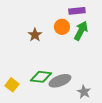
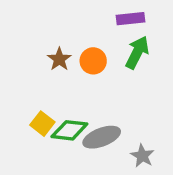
orange circle: (62, 27) -> (93, 61), moved
yellow square: (12, 85) -> (42, 124), moved

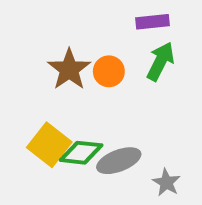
brown star: (59, 59) -> (69, 69), size x1.5
yellow square: (42, 124) -> (49, 145), size x1.5

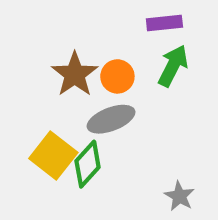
green diamond: (81, 153) -> (88, 164), turned -54
gray ellipse: (119, 161) -> (111, 119), moved

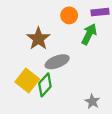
purple rectangle: (164, 23) -> (100, 12), moved
orange circle: (117, 76) -> (69, 15), moved

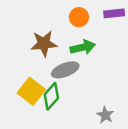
green arrow: (89, 34) -> (83, 47), moved, turned 50
brown star: (38, 39) -> (44, 44), turned 30

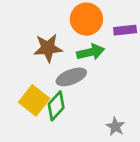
purple rectangle: (114, 13) -> (125, 30), moved
orange circle: (79, 17) -> (86, 19), size x1.5

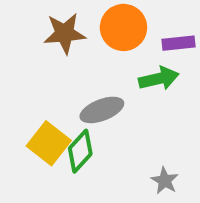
brown star: (48, 48) -> (65, 33), moved
green arrow: (91, 52) -> (159, 79), moved

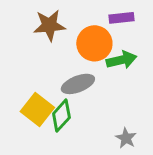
orange circle: (123, 27) -> (94, 43), moved
purple rectangle: (178, 43) -> (121, 18), moved

